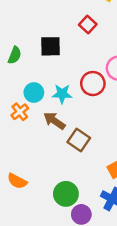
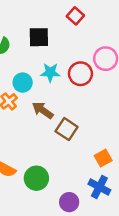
cyan star: (62, 94) -> (50, 72), moved
green circle: (66, 194) -> (36, 178), moved

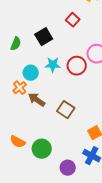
black square: (39, 37) -> (44, 37), turned -30
brown arrow: (43, 110) -> (37, 100), moved

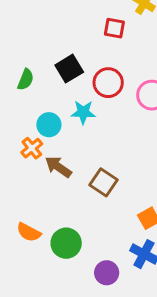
red square: (73, 20) -> (114, 28), moved, turned -32
red circle: (77, 66) -> (108, 83), moved

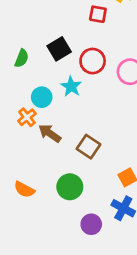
cyan star: (83, 112) -> (71, 86), turned 30
green circle: (66, 243) -> (70, 187), moved

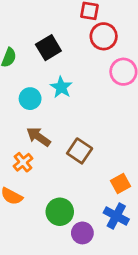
red circle: (93, 61) -> (104, 36), moved
orange cross: (27, 117) -> (23, 162), moved
green circle: (70, 187) -> (60, 212), moved

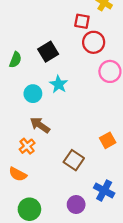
brown square: (80, 151) -> (74, 160), moved
orange square: (121, 183) -> (108, 140), moved
green circle: (60, 212) -> (29, 209), moved

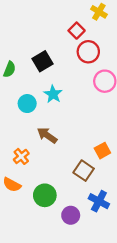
red square: (82, 21) -> (77, 31), turned 35
brown arrow: (40, 125) -> (47, 135), moved
brown square: (74, 160) -> (84, 171), moved
green circle: (29, 209) -> (45, 195), moved

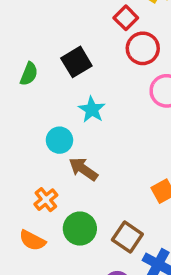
cyan circle: (27, 104) -> (59, 140), moved
brown square: (84, 171) -> (127, 237), moved
green circle: (45, 195) -> (80, 229), moved

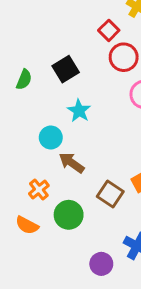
brown square: (127, 237) -> (110, 194), moved

